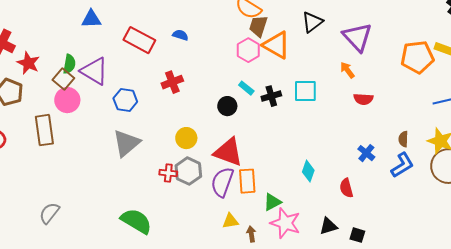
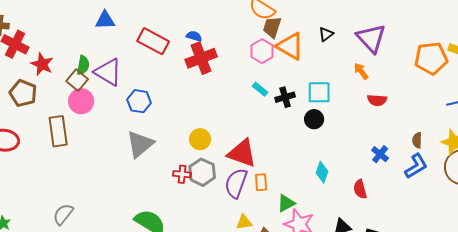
black triangle: (312, 22) -> (326, 34), moved, size x0.7
red cross: (172, 82) -> (201, 58), moved, size x1.4
black circle: (227, 106) -> (314, 119), moved
orange rectangle: (247, 181) -> (261, 182), size x0.7

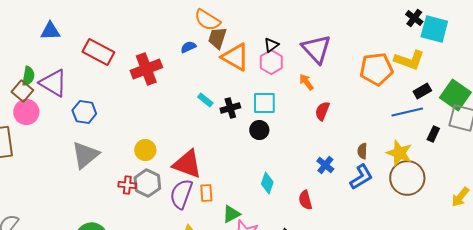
blue semicircle: (194, 36) -> (188, 47), moved, turned -42
pink hexagon: (262, 51) -> (271, 62), moved
red semicircle: (377, 100) -> (322, 111), turned 108

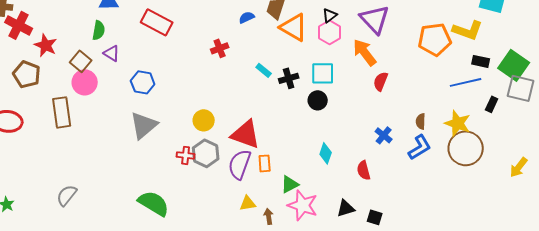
red cross: (146, 69) -> (220, 48), moved, size x0.6
green semicircle: (28, 76) -> (99, 30), moved
orange arrow: (306, 82) -> (365, 52), size x1.6
purple triangle: (53, 83) -> (112, 53), size x0.6
black rectangle: (422, 91) -> (481, 61), turned 42

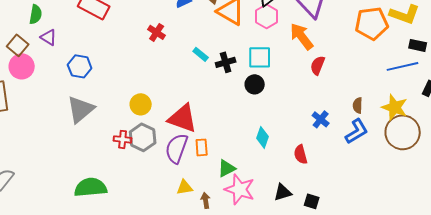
red cross: (220, 48) -> (157, 32), turned -36
green semicircle: (154, 203) -> (91, 187), turned -36

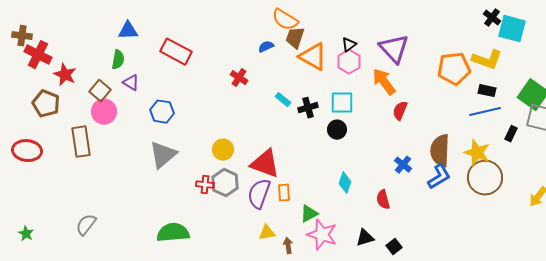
black rectangle: (418, 45) -> (487, 91), moved
brown semicircle: (358, 105) -> (440, 151), size x2.0
black square: (312, 201) -> (394, 247), turned 35

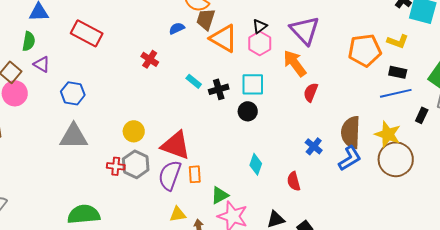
yellow L-shape: (487, 60) -> (398, 41), size x0.7
gray triangle: (163, 155) -> (74, 136), turned 40

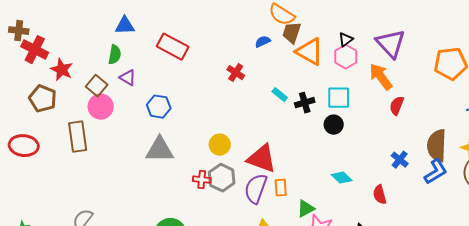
cyan diamond: (256, 164) -> (342, 178), turned -65

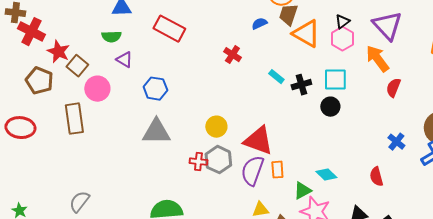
green semicircle: (115, 55) -> (111, 37), turned 78
brown square: (97, 86) -> (77, 66), moved
cyan diamond: (342, 178) -> (326, 175), moved

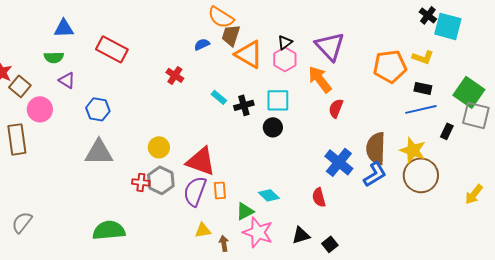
blue cross: (396, 142) -> (339, 162), size x1.6

